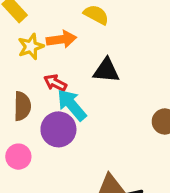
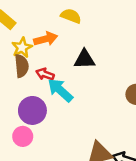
brown semicircle: (22, 106) -> (22, 66), moved
purple circle: (58, 129) -> (32, 110), moved

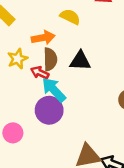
yellow star: (22, 48) -> (18, 59), moved
brown semicircle: (22, 66) -> (50, 59), moved
purple circle: (32, 110) -> (49, 110), moved

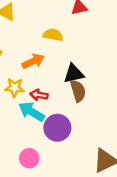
yellow star: (18, 59) -> (15, 88), turned -30
brown semicircle: (50, 59) -> (78, 91), moved
cyan arrow: (54, 90) -> (32, 112), moved

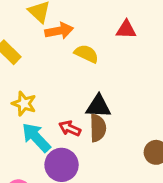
orange arrow: (33, 61) -> (59, 31), moved
red arrow: (39, 95) -> (70, 128), moved

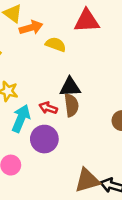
red triangle: (126, 30) -> (87, 21), size x1.5
cyan arrow: (36, 137) -> (21, 118), turned 72

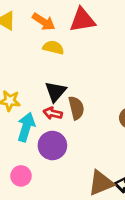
orange arrow: (31, 28) -> (44, 22), moved, turned 55
black triangle: (70, 87) -> (56, 91), moved, turned -40

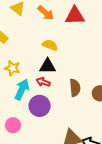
yellow semicircle: (53, 47) -> (50, 45), moved
black triangle: (56, 91) -> (47, 66), turned 42
brown semicircle: (76, 108) -> (75, 88), moved

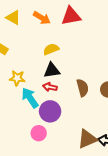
yellow semicircle: (50, 45) -> (51, 49), turned -35
cyan arrow: (22, 89) -> (30, 98), turned -50
pink circle: (13, 125) -> (39, 133), moved

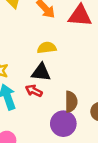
purple circle: (50, 111) -> (63, 124), moved

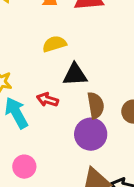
black triangle: (41, 72) -> (75, 75), moved

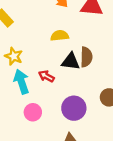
brown semicircle: (96, 105) -> (86, 57), moved
pink circle: (24, 167) -> (33, 112), moved

